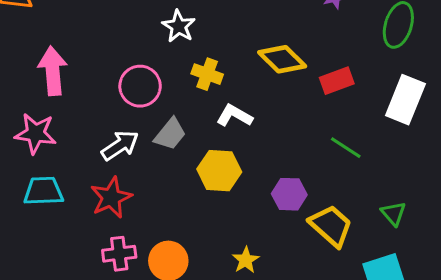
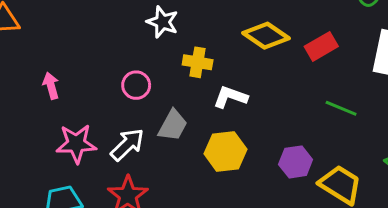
pink arrow: (53, 71) -> (51, 86), size x0.6
pink circle: (140, 86) -> (136, 85), size x0.7
pink star: (36, 133) -> (76, 144), moved

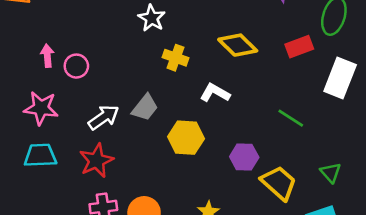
red rectangle: (321, 46) -> (299, 47), moved
pink circle: (136, 85) -> (76, 66), moved
white L-shape: (230, 97) -> (215, 93), moved
pink star: (76, 144) -> (41, 108), moved

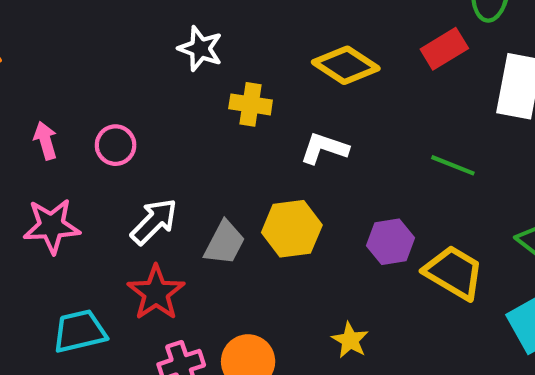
pink circle: (76, 66) -> (116, 145), moved
gray trapezoid: (145, 108) -> (224, 243), moved
cyan trapezoid: (40, 155) -> (80, 331), moved

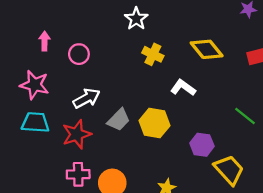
cyan trapezoid: (80, 331) -> (35, 122), moved

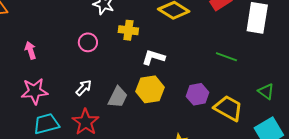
pink circle: (79, 54) -> (88, 42), moved
white L-shape: (183, 88) -> (153, 57), moved
white arrow: (87, 98) -> (84, 88), size x0.7

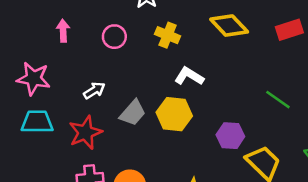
pink arrow: (30, 50) -> (63, 31), moved

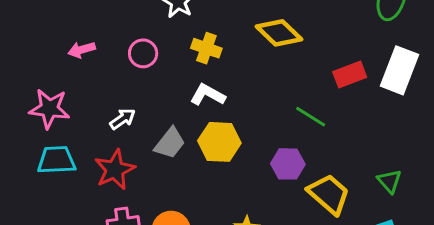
red rectangle: (289, 30) -> (350, 75), moved
pink arrow: (63, 31) -> (82, 50), turned -100
white L-shape: (189, 76) -> (208, 95), moved
green line: (278, 100) -> (311, 117), moved

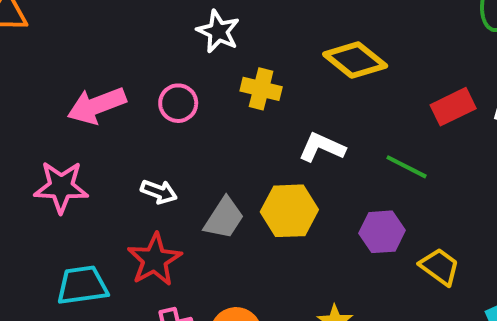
pink arrow: (82, 50) -> (97, 105), size x1.6
white L-shape: (208, 95) -> (322, 147), moved
white arrow: (123, 119) -> (159, 192), turned 60
cyan trapezoid: (56, 160) -> (82, 285), moved
yellow trapezoid: (329, 194) -> (440, 267), size x0.7

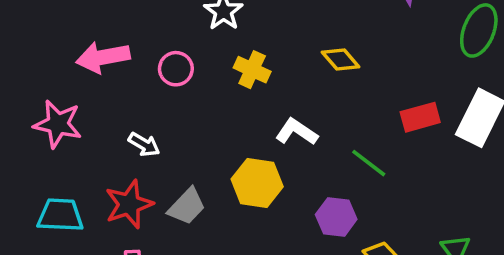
yellow diamond: (355, 60) -> (341, 59), size x0.7
gray trapezoid: (224, 218) -> (187, 206), moved

